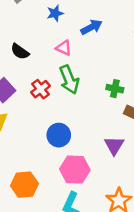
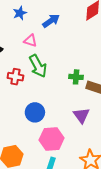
red cross: (41, 89) -> (15, 77), turned -35
green cross: (115, 89) -> (76, 77), moved

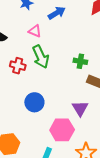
green cross: (76, 77) -> (80, 61), moved
pink hexagon: (52, 139) -> (62, 130), moved

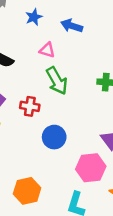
blue arrow: (57, 13) -> (72, 26), turned -126
red cross: (18, 66) -> (30, 106), moved

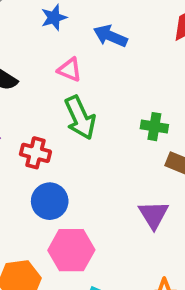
blue circle: (54, 137) -> (50, 201), moved
pink hexagon: (91, 168) -> (71, 250), moved

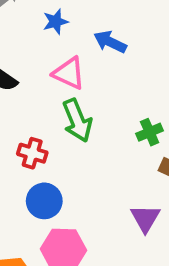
pink triangle: (70, 70) -> (69, 73), size x1.4
green cross: (154, 127) -> (150, 132), turned -35

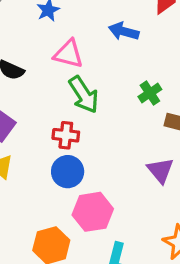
blue arrow: (110, 42) -> (124, 31), moved
red cross: (32, 153) -> (66, 135), moved

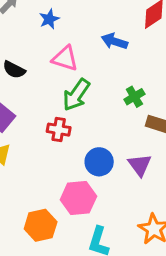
green arrow: (84, 95) -> (76, 95), turned 64
blue circle: (68, 172) -> (99, 162), moved

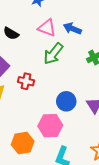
blue arrow: (114, 41) -> (72, 29), moved
red cross: (59, 130) -> (26, 81), moved

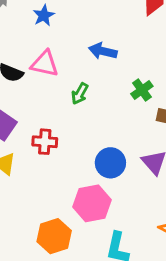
pink triangle: (47, 28) -> (45, 64), moved
green arrow: (53, 54) -> (80, 94), size x0.6

